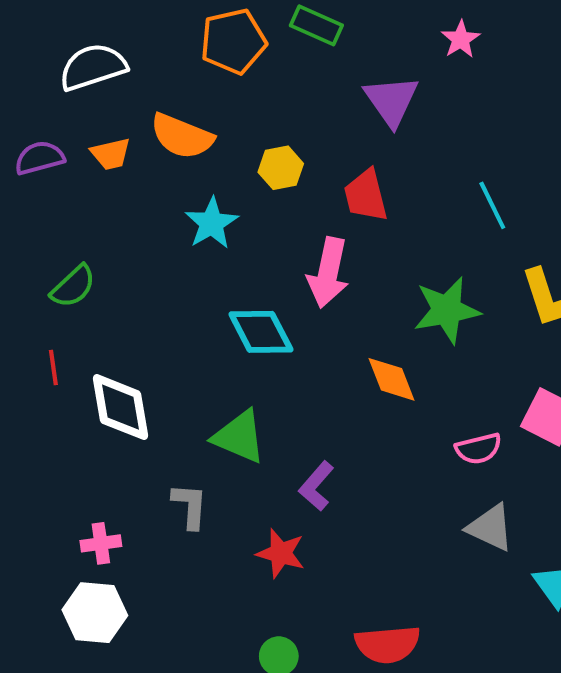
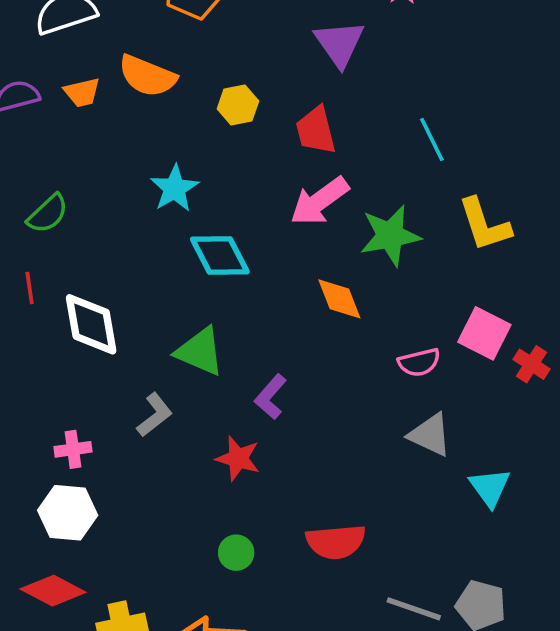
cyan star: (212, 223) -> (175, 188), moved
pink arrow: (328, 273) -> (319, 201), moved, turned 42
gray L-shape: (190, 506) -> (155, 415), turned 48

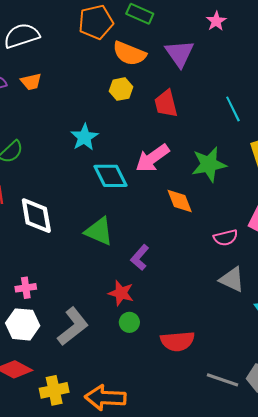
orange semicircle: (147, 76) -> (129, 53), moved
pink arrow: (319, 201) -> (152, 158), moved
gray L-shape: (155, 415) -> (73, 327), moved, size x1.5
green circle: (236, 553) -> (129, 322), moved

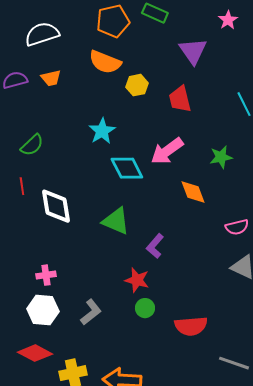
orange semicircle: (129, 53) -> (105, 62), moved
green star: (209, 164) -> (221, 157), size x0.7
gray L-shape: (73, 327) -> (91, 312), size x0.7

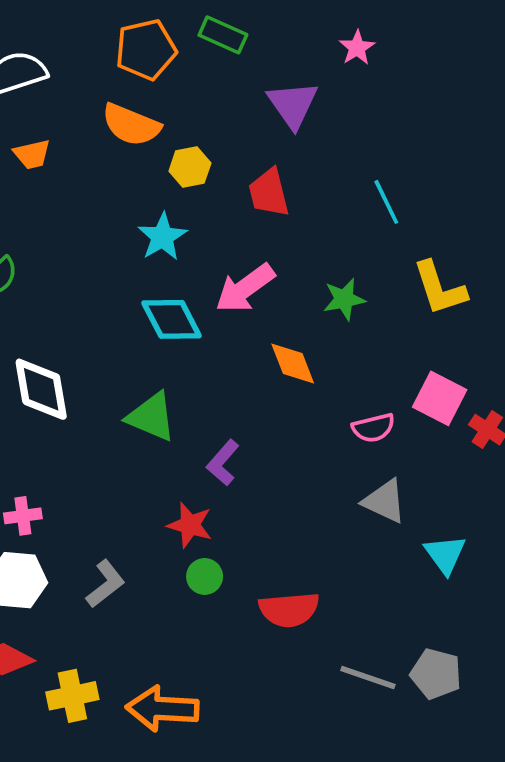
cyan star: (102, 131) -> (162, 237), moved

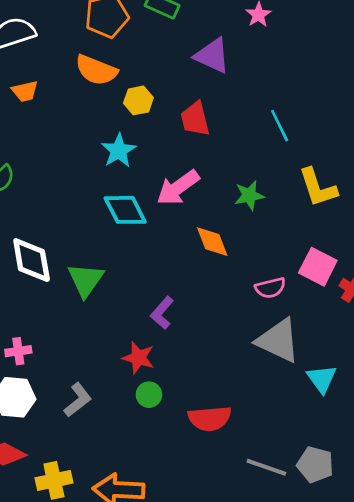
purple triangle: (293, 105) -> (212, 56), turned -30
green triangle: (151, 417) -> (86, 280), moved, turned 42
gray triangle: (385, 501) -> (278, 341), size x1.4

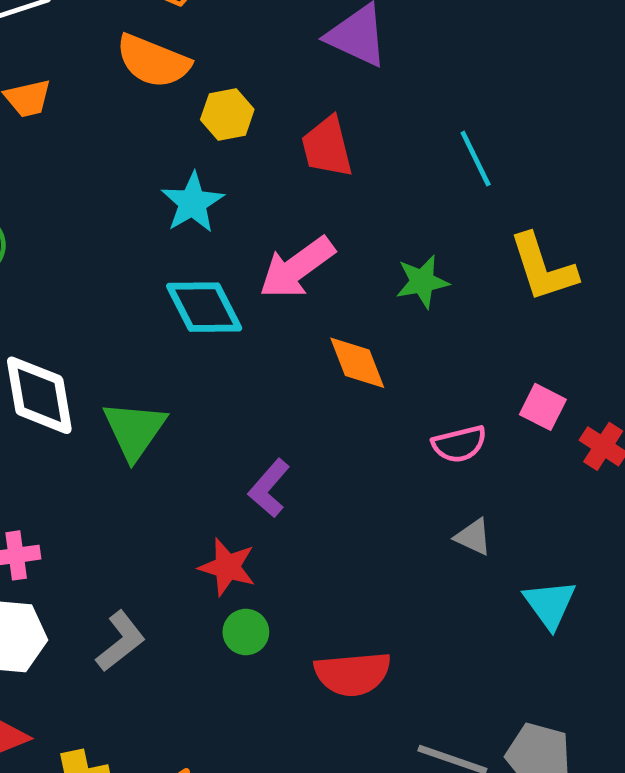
pink square: (318, 267) -> (543, 407), size x0.7
gray triangle: (278, 341) -> (473, 537), size x0.5

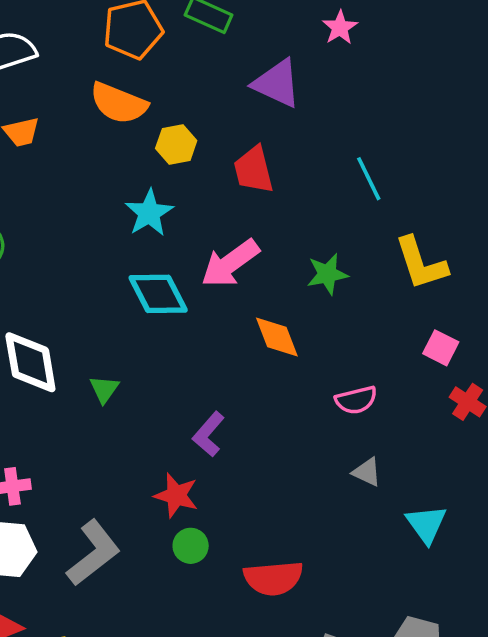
pink square: (543, 407) -> (441, 348), moved
green triangle: (134, 430) -> (104, 389), size x0.6
gray L-shape: (121, 641) -> (93, 553), size x1.4

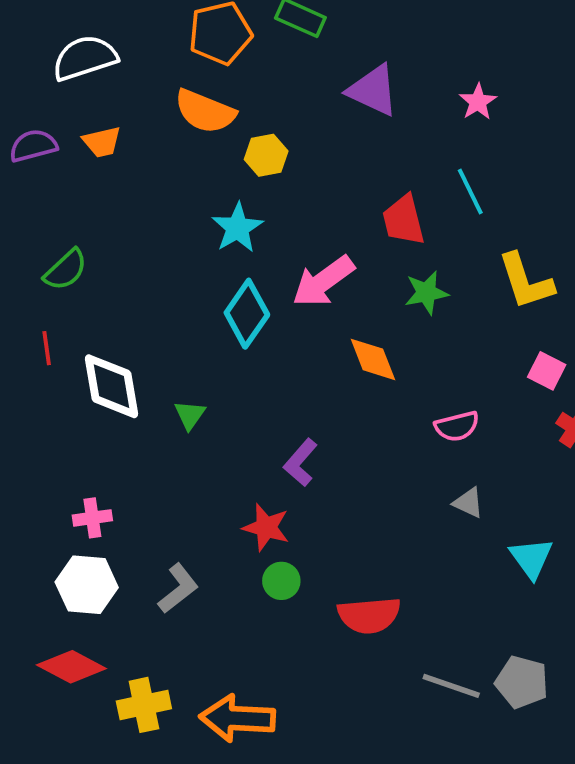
pink star: (340, 28) -> (478, 102), moved
red trapezoid: (254, 170) -> (403, 220), moved
cyan diamond: (158, 294) -> (247, 314), turned 62
gray L-shape: (93, 553) -> (178, 589), size x0.7

